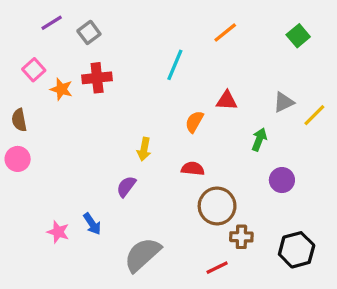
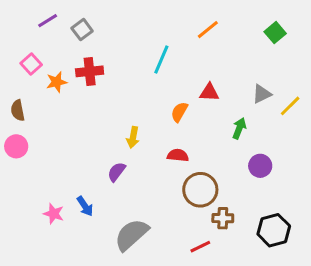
orange star: (61, 89) -> (57, 82), turned -30

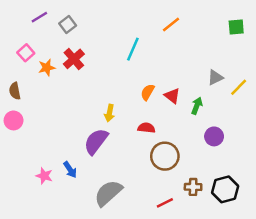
green square: (275, 33) -> (236, 27), moved, turned 35
red cross: (90, 71) -> (74, 59), turned -35
red triangle: (209, 92) -> (172, 96), moved, turned 35
purple semicircle: (116, 172) -> (96, 141), size x1.6
brown cross: (223, 218) -> (193, 187), moved

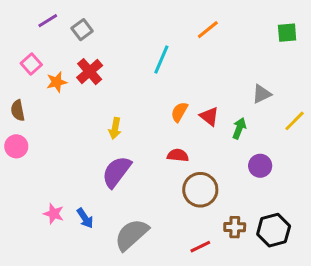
yellow line: (239, 87) -> (295, 121), moved
yellow arrow: (109, 113) -> (115, 128), moved
blue arrow: (70, 170) -> (85, 218), moved

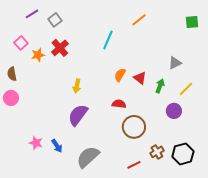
yellow line: (295, 121) -> (186, 89), moved
brown cross: (235, 227) -> (157, 152), turned -32

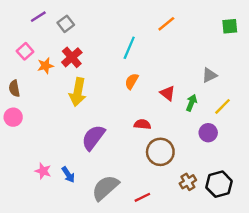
orange semicircle: (120, 75) -> (132, 81), moved
yellow arrow: (77, 86) -> (78, 92), moved, size x1.6
red line: (134, 165) -> (142, 197), moved

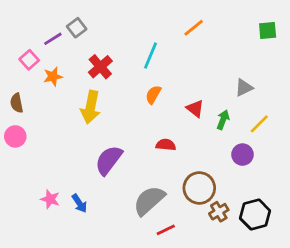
purple line: (38, 17) -> (53, 39), moved
red cross: (72, 57) -> (100, 67), moved
brown circle: (160, 152) -> (199, 188), moved
gray semicircle: (105, 188) -> (149, 201), moved

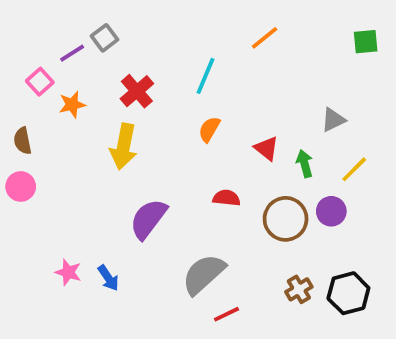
green arrow: (223, 120) -> (305, 164), turned -36
brown circle: (199, 188) -> (286, 219), moved

